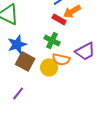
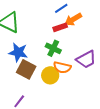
red rectangle: (59, 19) -> (60, 27), turned -48
blue star: (17, 44) -> (18, 52), turned 30

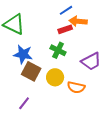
orange arrow: (73, 19) -> (78, 21), turned 36
orange semicircle: (62, 67) -> (76, 87), moved

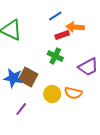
blue line: (66, 10) -> (55, 16), moved
blue star: (23, 54) -> (13, 78), moved
yellow circle: (55, 77) -> (52, 94), moved

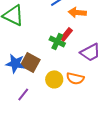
red rectangle: (62, 35) -> (66, 34), moved, turned -32

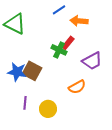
orange semicircle: (75, 78) -> (77, 87), turned -42
yellow circle: (54, 79) -> (48, 109), moved
purple line: (23, 94) -> (25, 103), turned -32

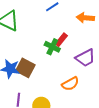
orange arrow: (79, 21) -> (85, 18), moved

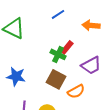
brown square: (25, 68) -> (56, 79), moved

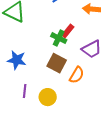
orange semicircle: (76, 91) -> (77, 75), turned -30

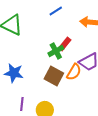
green cross: (59, 38) -> (56, 51), turned 35
orange semicircle: (77, 75) -> (74, 72), moved

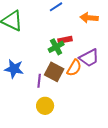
red rectangle: (65, 44) -> (65, 40), turned 40
purple line: (22, 104) -> (39, 81), moved

